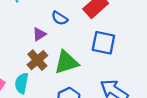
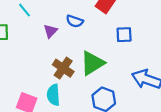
purple triangle: (39, 34) -> (50, 31), moved
blue square: (103, 43) -> (124, 35), size x0.7

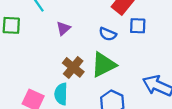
blue semicircle: (75, 21) -> (108, 34), moved
blue square: (124, 35) -> (138, 26), moved

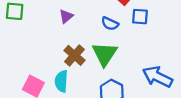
green triangle: (104, 65) -> (105, 54), turned -32

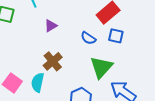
green triangle: (105, 54) -> (101, 67), moved

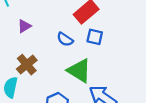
green triangle: (101, 67) -> (79, 71), turned -40

